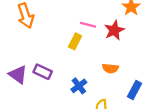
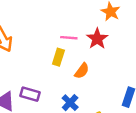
orange semicircle: (110, 68) -> (82, 71), moved, turned -49

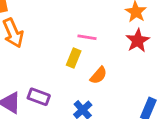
red star: (97, 39) -> (138, 41), moved

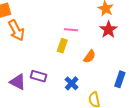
orange semicircle: (99, 75) -> (90, 57), moved

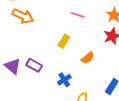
orange arrow: (16, 30) -> (23, 16), turned -50
pink line: (71, 30) -> (78, 15), moved

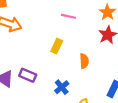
orange semicircle: (88, 58) -> (84, 61), turned -48

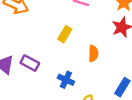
blue cross: (62, 87) -> (66, 80), turned -32

